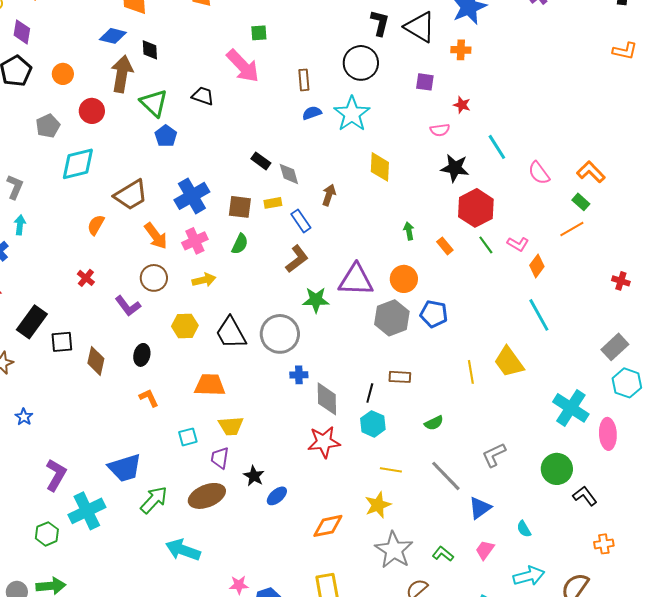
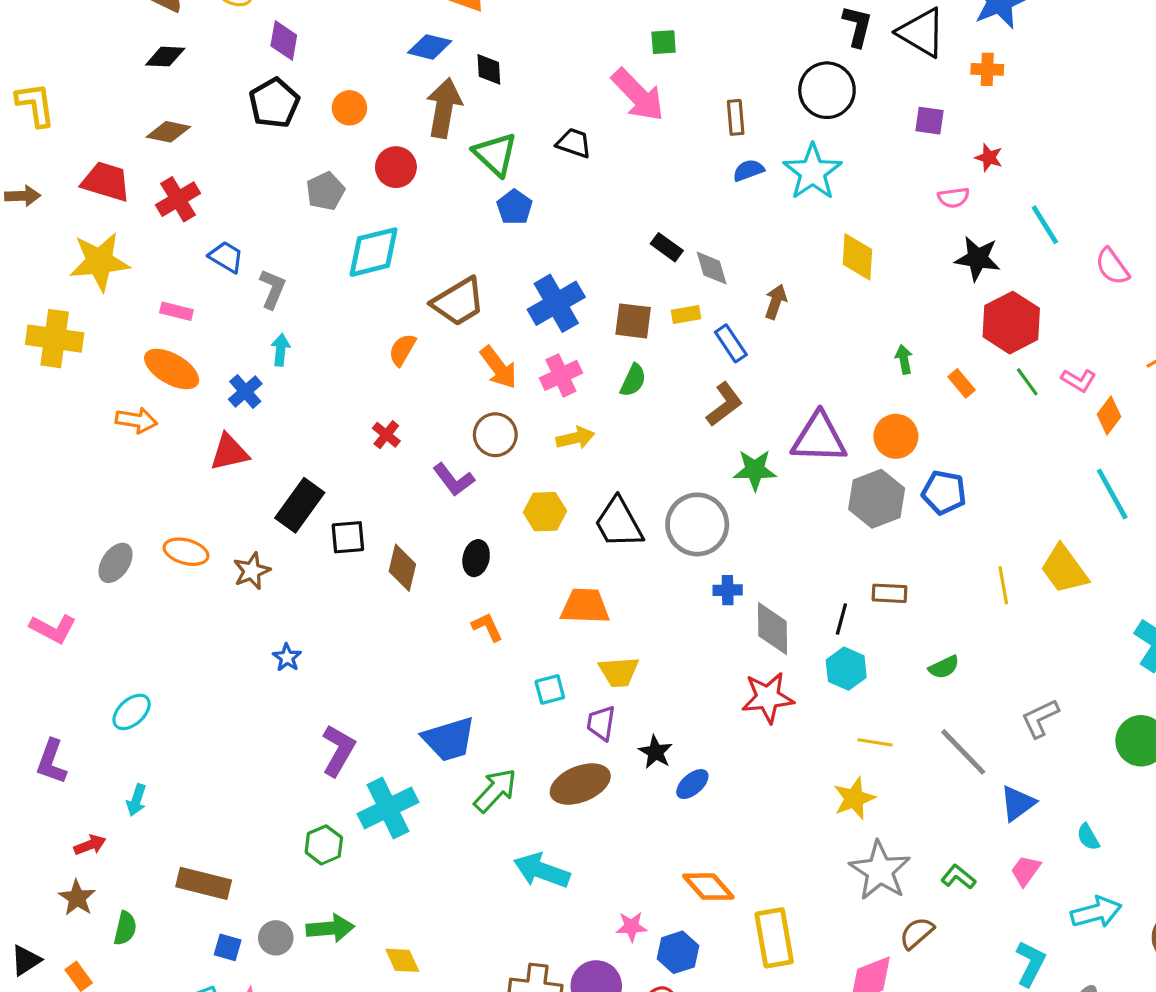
orange diamond: (328, 526) -> (708, 887), moved, turned 60

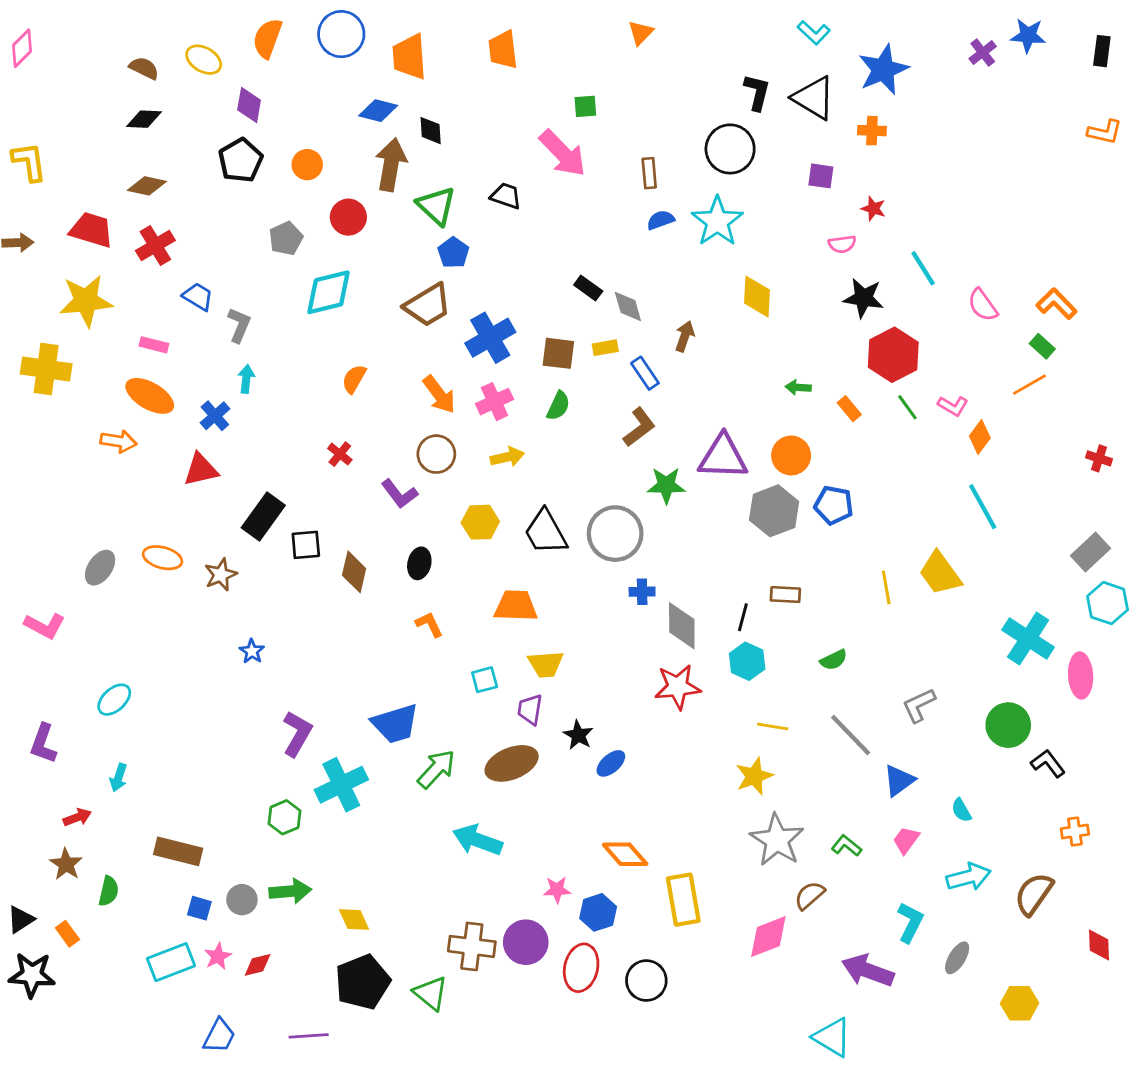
brown trapezoid: (458, 302) -> (428, 305), moved
green arrow: (904, 359) -> (798, 387), turned -75

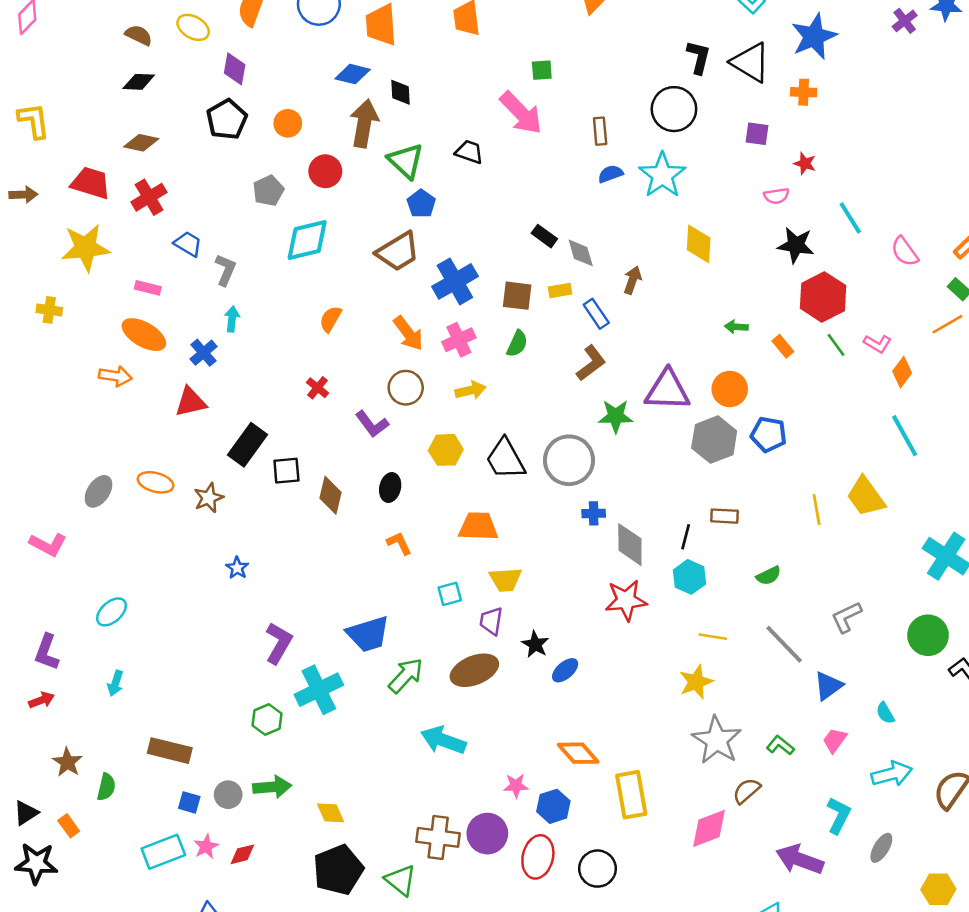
yellow cross: (46, 369) -> (49, 310), size x0.6
red arrow: (77, 817) -> (41, 700), moved

